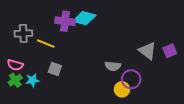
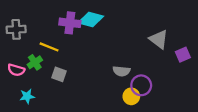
gray cross: (23, 33) -> (16, 29), moved
gray triangle: (147, 51) -> (159, 39), moved
green cross: (15, 80) -> (35, 62), moved
cyan star: (32, 80) -> (27, 96), moved

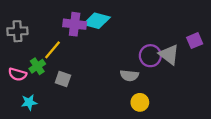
gray triangle: (159, 39) -> (169, 55), moved
yellow line: (49, 47) -> (52, 50), turned -72
purple square: (183, 55) -> (195, 41), moved
purple circle: (141, 85) -> (150, 56), moved

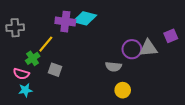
gray triangle: (169, 55) -> (148, 48), turned -42
pink semicircle: (17, 74) -> (21, 74), moved

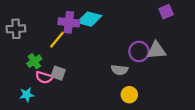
purple square: (171, 36) -> (166, 12), moved
yellow line: (46, 44) -> (57, 40), moved
pink semicircle: (21, 74) -> (44, 77), moved

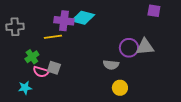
purple square: (166, 12) -> (154, 11), turned 32
yellow line: (57, 40) -> (53, 37), turned 42

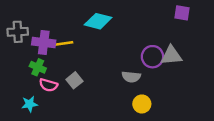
purple cross: (64, 21) -> (44, 42), moved
green cross: (32, 57) -> (38, 67), turned -32
gray square: (54, 68) -> (74, 80), moved, turned 32

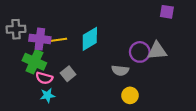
cyan diamond: (98, 21) -> (90, 39), moved, turned -45
green cross: (38, 67) -> (34, 62), size x1.5
cyan star: (29, 104) -> (47, 95), moved

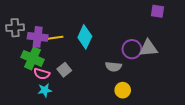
cyan diamond: (90, 39) -> (85, 37), turned -35

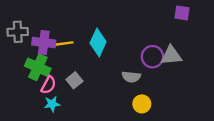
pink semicircle: (42, 74) -> (48, 85), turned -77

